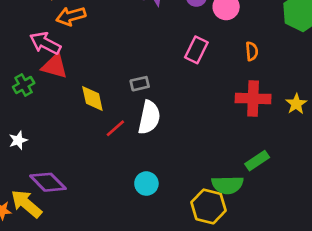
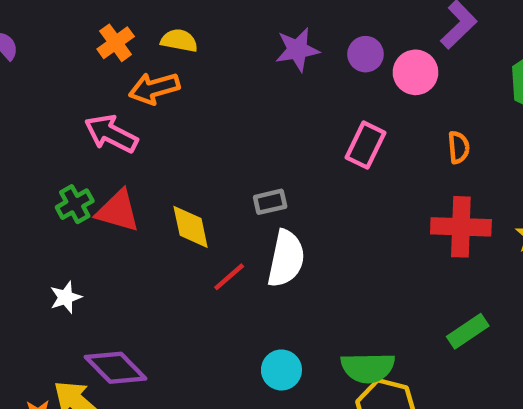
red triangle: (55, 66) -> (118, 211), moved
green semicircle: (227, 185) -> (368, 368), moved

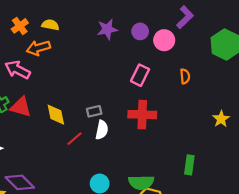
gray rectangle: (270, 202) -> (94, 111), moved
red cross: (461, 227) -> (142, 115), moved
white semicircle: (286, 259) -> (102, 130), size x0.7
green rectangle: (468, 331) -> (189, 165), turned -48

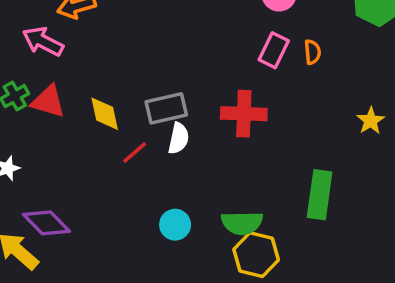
pink rectangle: (140, 75) -> (274, 50), moved
gray rectangle: (94, 111) -> (166, 108), size x1.6
green rectangle: (189, 165) -> (320, 195), size x1.5

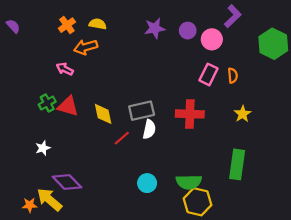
pink arrow: (43, 41) -> (65, 69), size x0.7
yellow star: (371, 121) -> (243, 114), moved

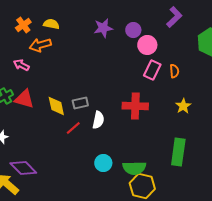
pink circle: (212, 39) -> (147, 45), moved
gray rectangle: (142, 111) -> (80, 103), moved, size x0.7
cyan circle: (147, 183) -> (103, 163), moved

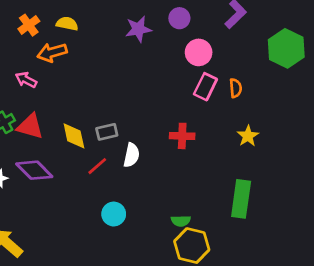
purple circle: (133, 30) -> (179, 18), moved
red cross: (135, 106) -> (182, 136), size x0.7
cyan circle: (103, 163) -> (114, 214), moved
purple diamond: (23, 168) -> (34, 170), moved
green semicircle: (134, 168) -> (181, 221), size x0.6

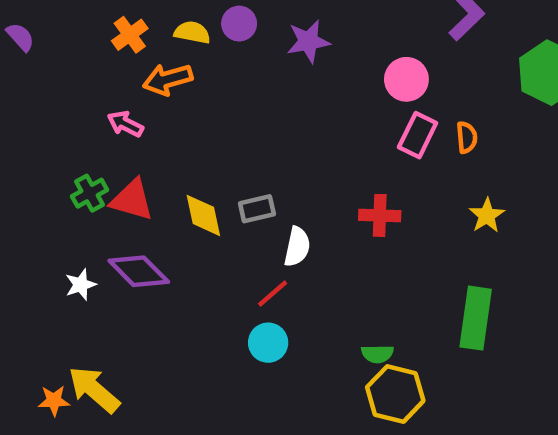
purple circle: (179, 18) -> (239, 24), moved
red line: (97, 166) -> (273, 294), moved

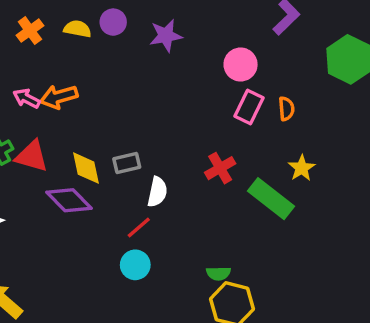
orange arrow: (168, 79) -> (59, 97), moved
red cross: (380, 215) -> (220, 168), turned -32
purple diamond: (139, 271) -> (69, 200), moved
green rectangle: (476, 318) -> (271, 199), moved, turned -60

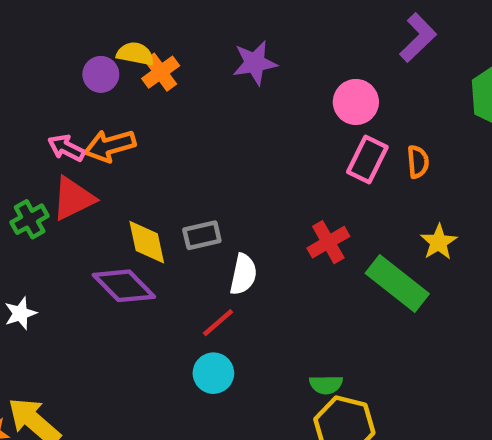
purple circle: (113, 22) -> (101, 74), moved
orange cross: (30, 31) -> (161, 72), moved
red triangle: (32, 156) -> (73, 198), moved, turned -42

